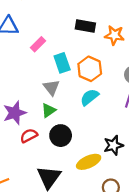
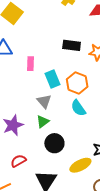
pink rectangle: (38, 44) -> (30, 64), turned -40
cyan semicircle: (89, 97) -> (78, 108), turned -84
red semicircle: (29, 136) -> (18, 161), moved

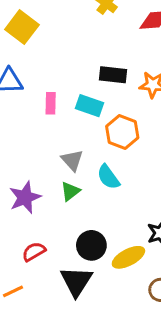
cyan rectangle: (53, 79) -> (89, 106), moved, turned -48
cyan semicircle: (78, 108) -> (108, 177), moved
black circle: (54, 143) -> (91, 245), moved

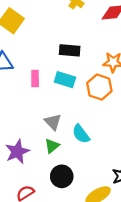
black rectangle: (113, 75) -> (70, 50), moved
orange hexagon: (122, 132) -> (99, 87), moved
black circle: (91, 245) -> (62, 176), moved

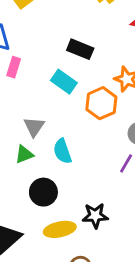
pink rectangle: (35, 79) -> (14, 67), moved
black circle: (62, 176) -> (43, 192), moved

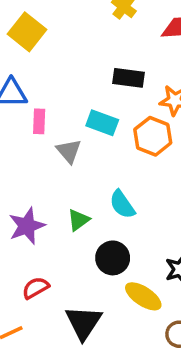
black rectangle: (80, 49) -> (129, 78), moved
gray triangle: (34, 127) -> (69, 151), moved
yellow ellipse: (60, 229) -> (143, 296), turned 60

